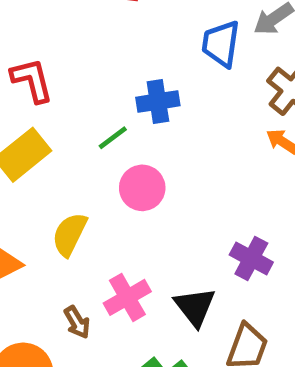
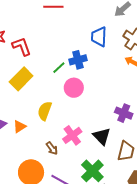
blue trapezoid: (221, 44) -> (99, 37), moved
blue cross: (158, 102) -> (78, 60), moved

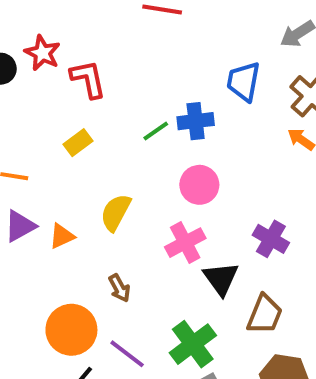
yellow rectangle: (21, 79) -> (78, 143), size x0.6
pink circle: (74, 88) -> (199, 185), moved
pink cross: (72, 135) -> (185, 243), moved

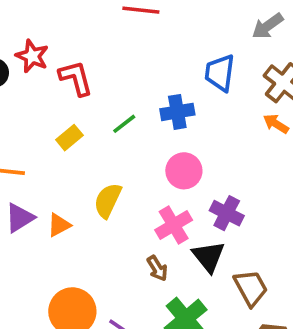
green line: (156, 131) -> (124, 124), moved
purple cross: (271, 239) -> (227, 213), moved
brown arrow: (119, 288) -> (157, 268), moved
brown trapezoid: (265, 314) -> (251, 288), turned -48

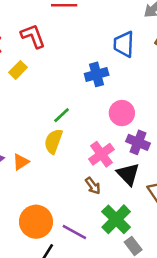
red L-shape: (76, 78) -> (33, 36), moved
green line: (124, 124) -> (62, 115), moved
yellow rectangle: (69, 138) -> (18, 70), moved
pink circle: (184, 171) -> (122, 113), moved

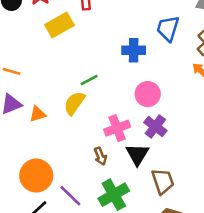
yellow rectangle: (18, 70) -> (59, 25), size x1.5

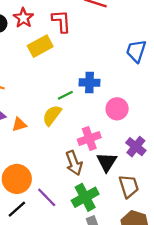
blue cross: (134, 50) -> (89, 83), moved
purple cross: (155, 127) -> (136, 147), moved
brown arrow: (100, 156) -> (74, 163), size x1.5

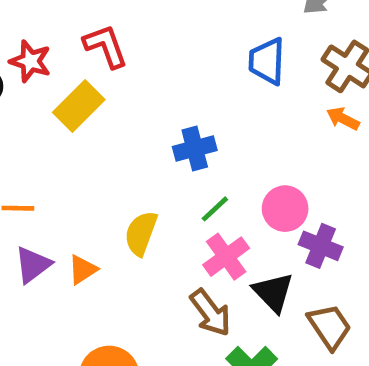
green line: (65, 95) -> (215, 209), moved
pink circle: (117, 109) -> (285, 209), moved

